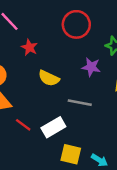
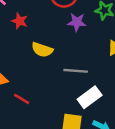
purple star: (91, 67) -> (77, 22), moved
white rectangle: (53, 127) -> (90, 97), moved

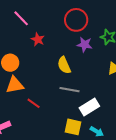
yellow semicircle: (42, 50) -> (64, 65), moved, turned 42
gray line: (76, 71) -> (70, 90), moved

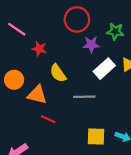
yellow semicircle: (64, 65) -> (58, 73), moved
orange triangle: (15, 85) -> (37, 95), moved, turned 36
white rectangle: (89, 107) -> (104, 69), moved

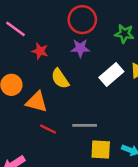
purple star: (91, 44) -> (80, 48), moved
gray line: (84, 97) -> (85, 125), moved

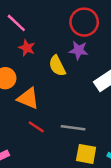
red star: (40, 51) -> (27, 48), moved
yellow semicircle: (60, 79) -> (57, 66), moved

